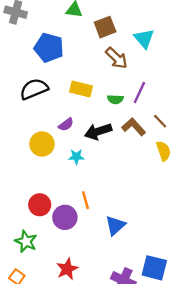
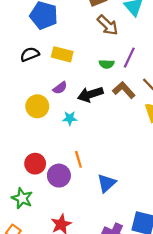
black semicircle: (34, 89) -> (30, 54), size x0.7
yellow rectangle: (81, 89) -> (62, 54), moved

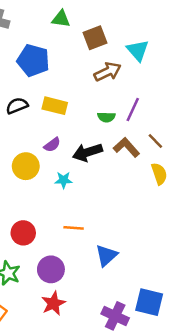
brown arrow: (108, 25) -> (108, 72), turned -70
orange line: (78, 159) -> (74, 228), turned -70
purple circle: (59, 176) -> (51, 269), moved

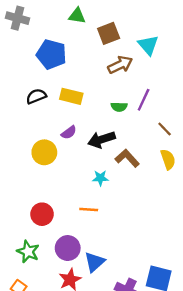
brown L-shape: (126, 147) -> (127, 158), moved
cyan star: (64, 180) -> (100, 178), moved
blue triangle: (106, 256) -> (95, 262), moved

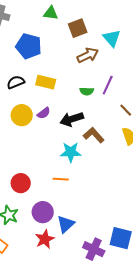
yellow circle: (44, 152) -> (22, 115), moved
cyan star: (100, 178) -> (71, 152), size x1.5

